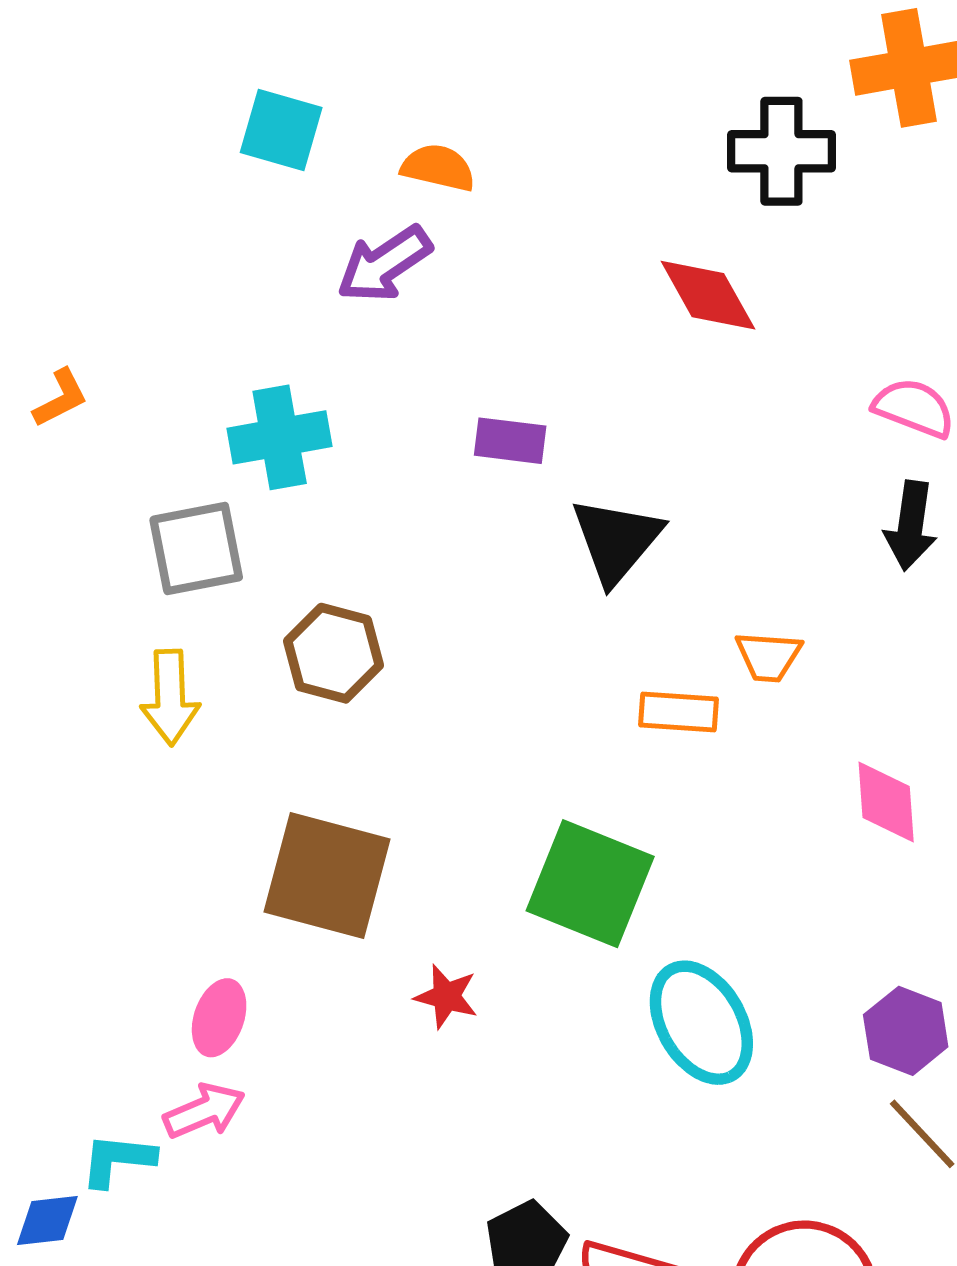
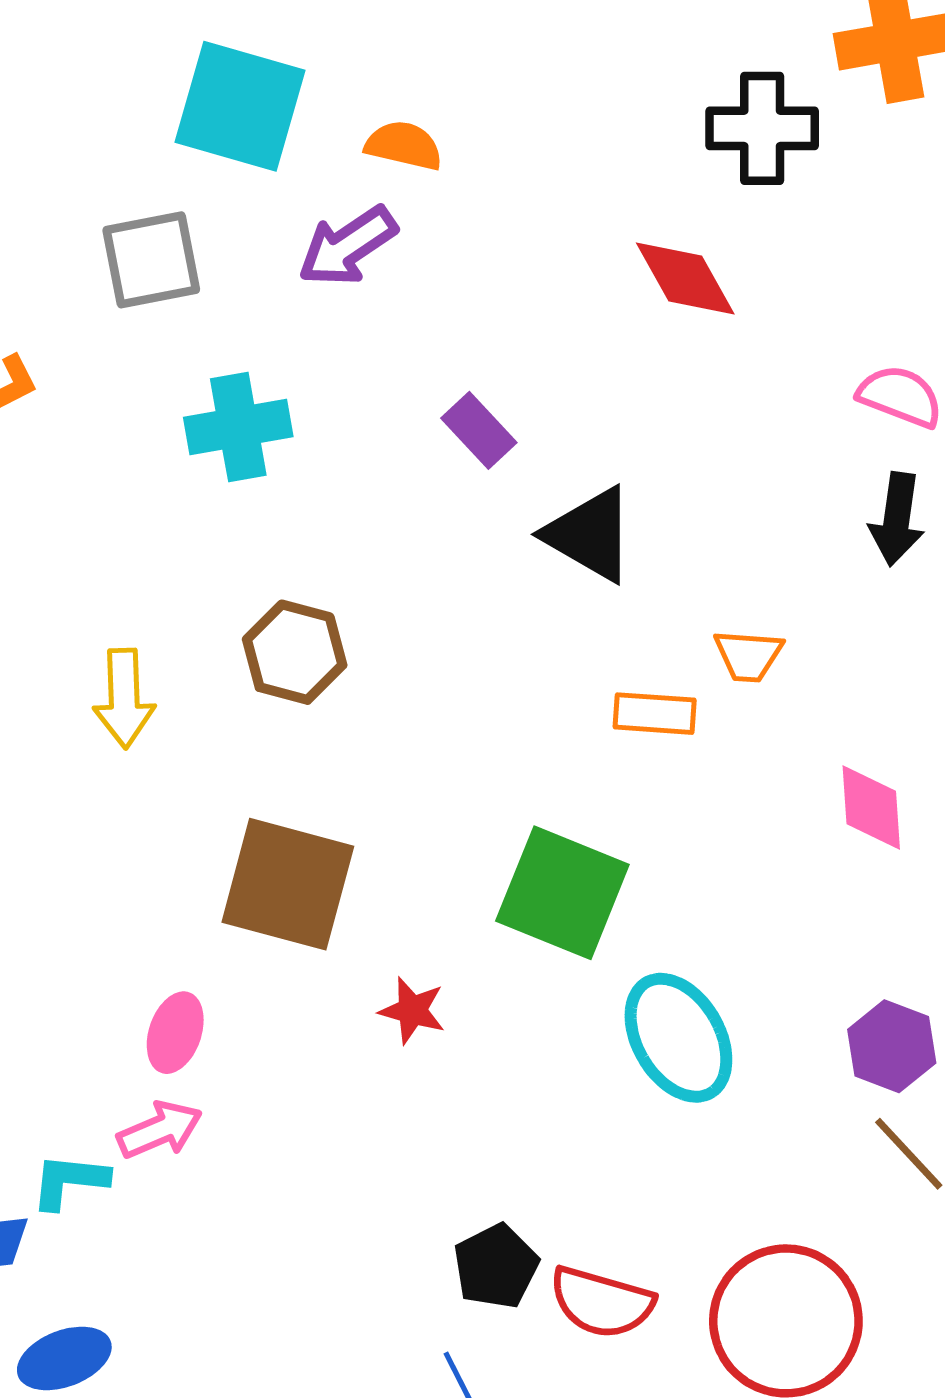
cyan square: (281, 130) -> (240, 106), size x1.5
purple rectangle: (510, 441) -> (479, 430), turned 40
black triangle: (616, 540) -> (590, 534), turned -40
gray square: (196, 549) -> (151, 260), moved

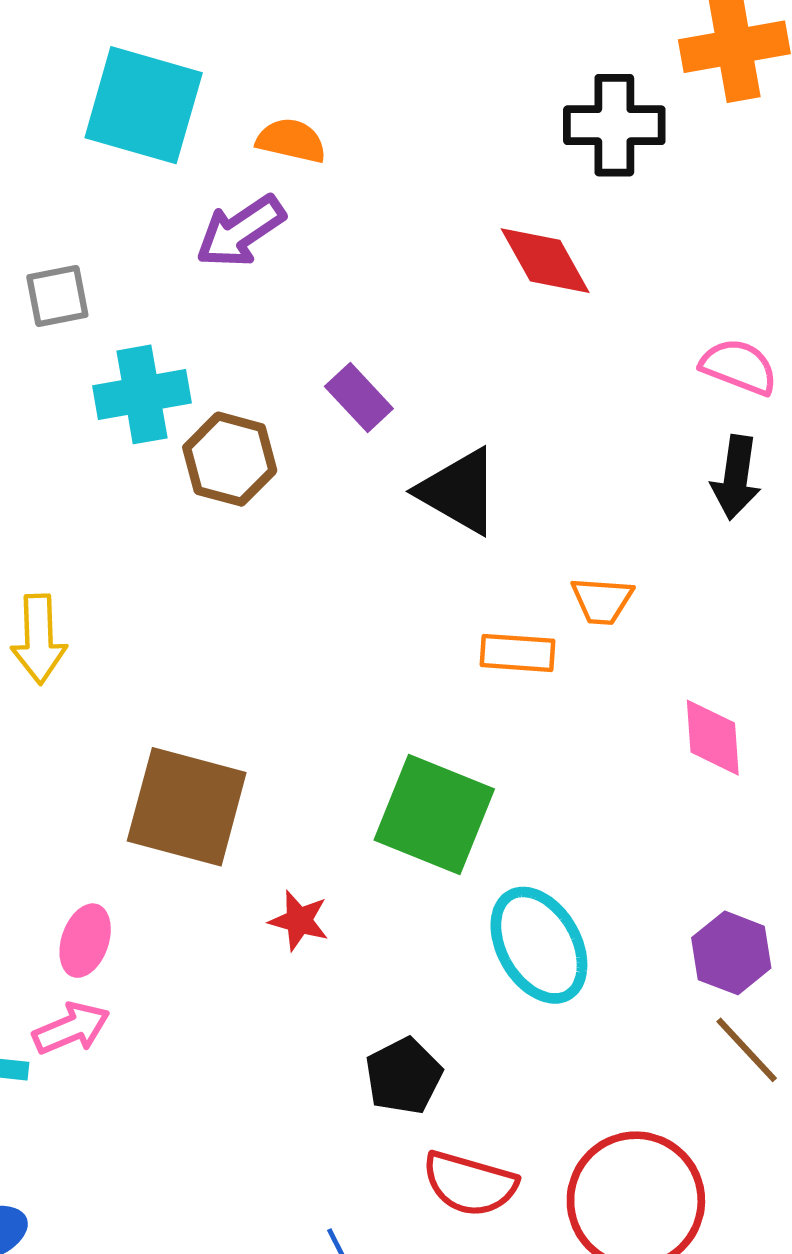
gray square: (151, 260) -> (57, 296), moved, size x0.7
brown hexagon: (295, 652) -> (230, 459), moved
black pentagon: (496, 1266) -> (404, 1076), moved

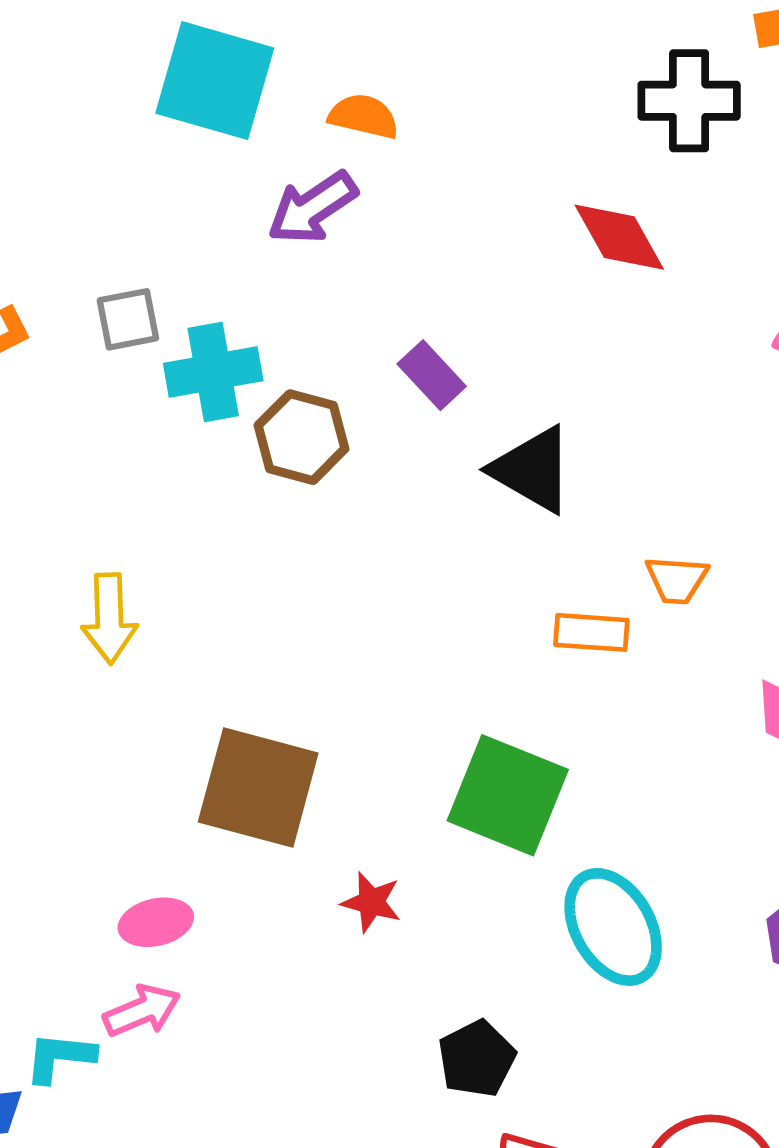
gray square: (57, 296) -> (128, 319), moved
pink ellipse: (85, 941) -> (156, 922), turned 58

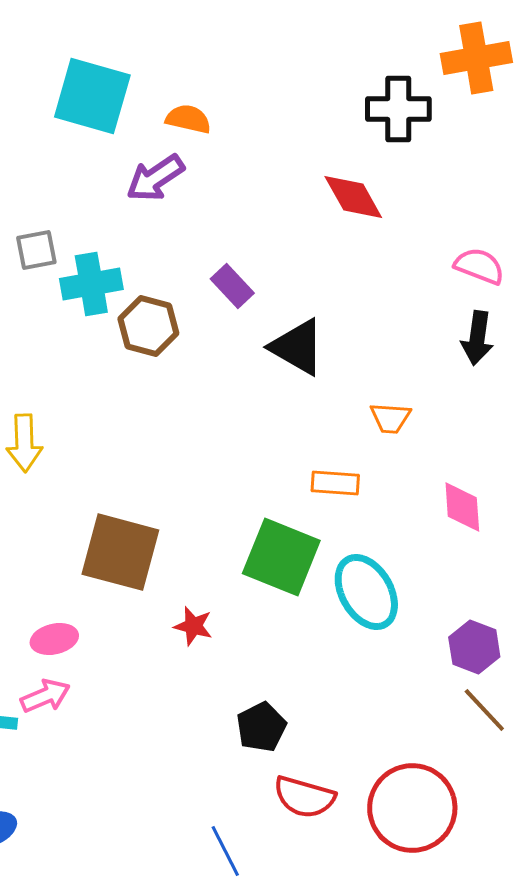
orange rectangle: (591, 632) -> (335, 483), moved
cyan ellipse: (613, 927) -> (366, 592), moved

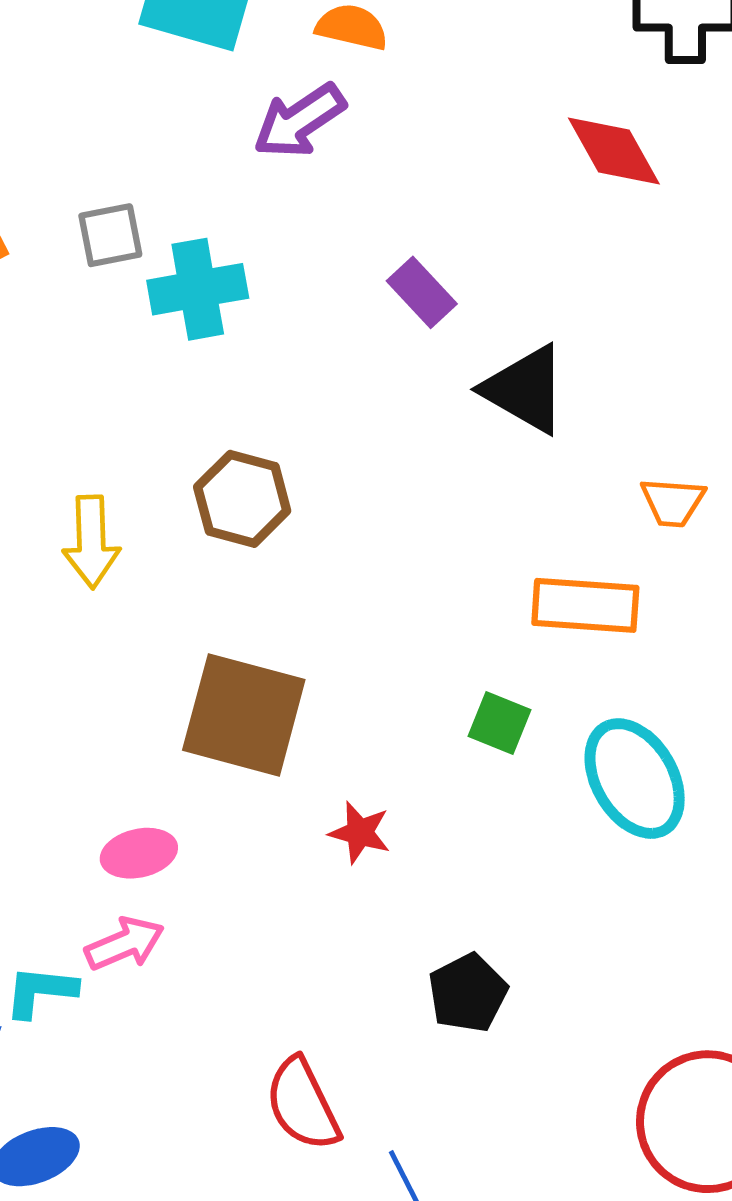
brown hexagon: (148, 326) -> (242, 499), moved
orange rectangle: (335, 483) -> (585, 605), size x1.4
green square: (281, 557) -> (500, 723), size x0.5
red semicircle: (304, 797) -> (303, 1104), moved, turned 48

